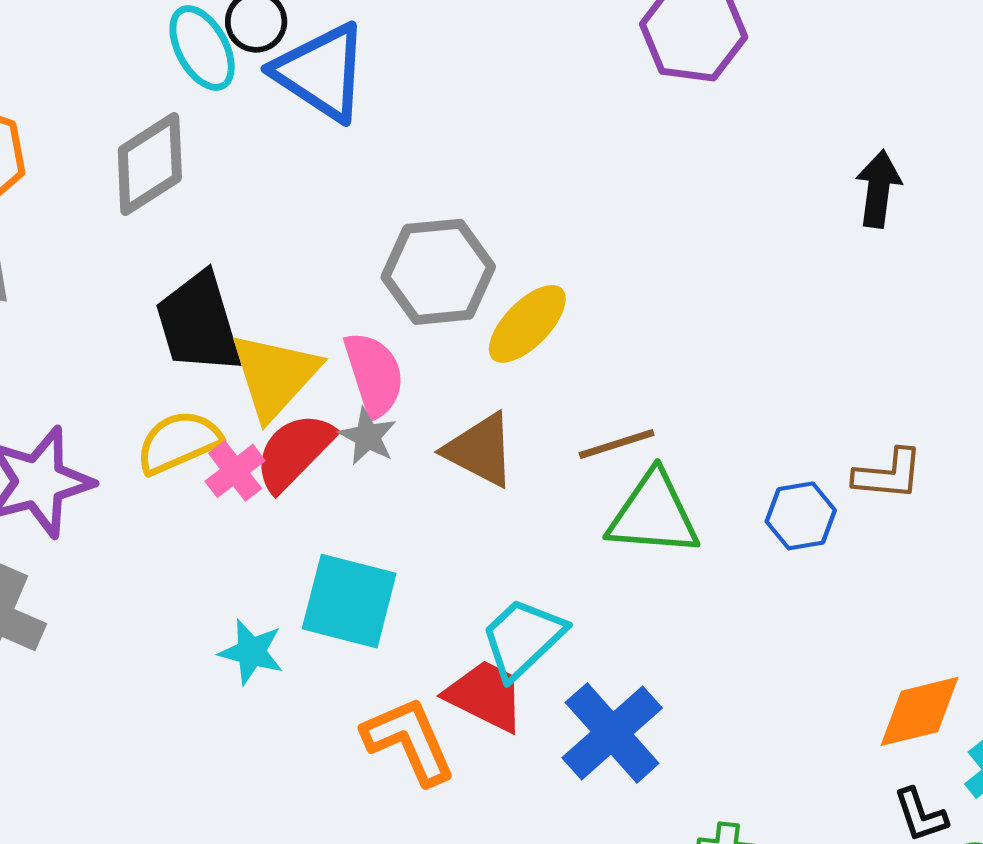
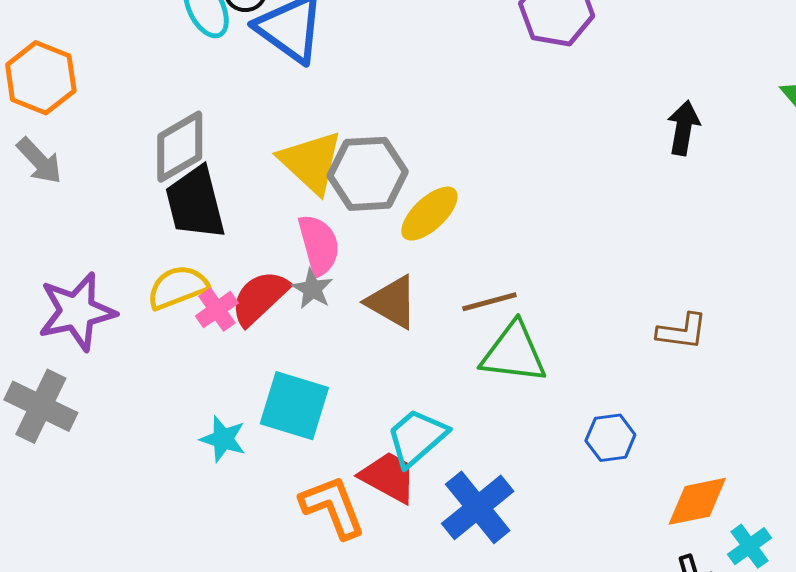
gray diamond: (150, 164) -> (180, 147), moved
yellow triangle: (275, 376) -> (311, 162), moved, turned -32
blue hexagon: (801, 516) -> (610, 438), moved

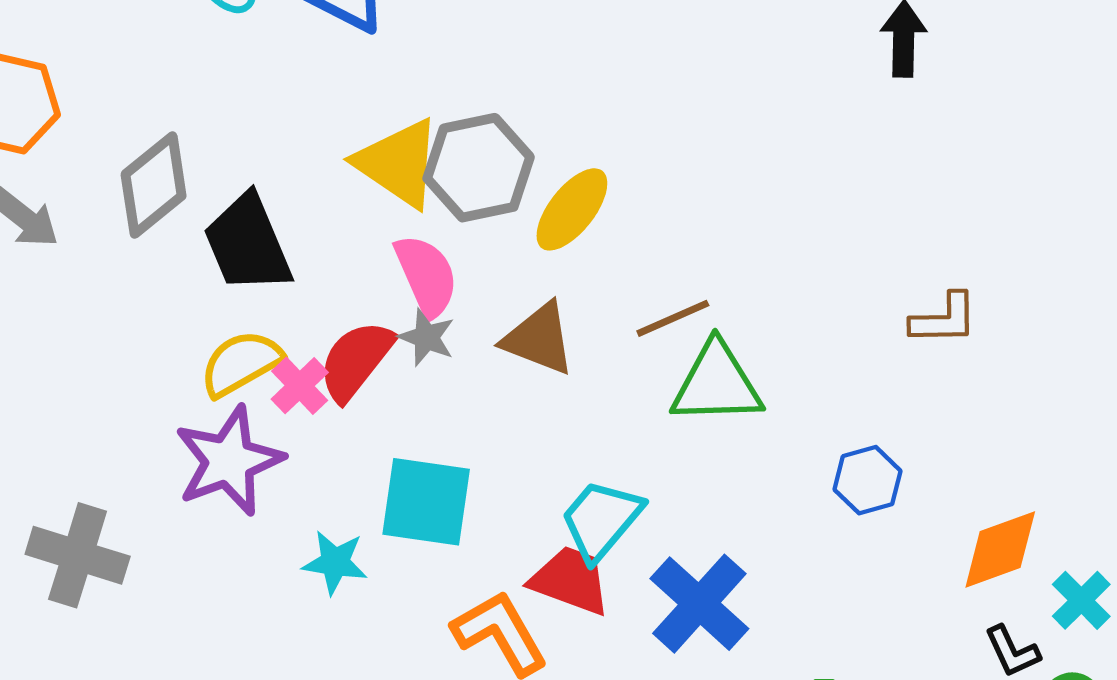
gray diamond: (180, 147) -> (154, 185), moved
purple star: (77, 312) -> (229, 461), moved

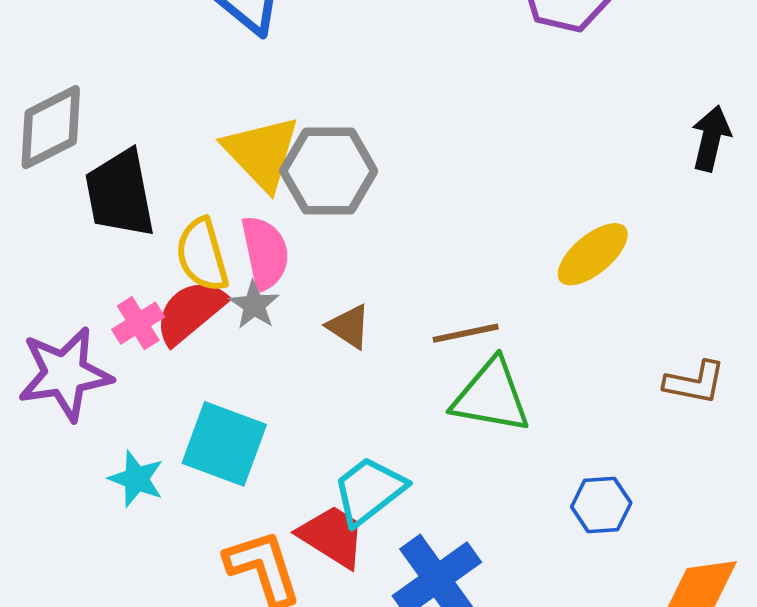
yellow ellipse: (572, 209) -> (593, 254), moved
brown triangle: (539, 339) -> (349, 327), size x0.7
yellow semicircle: (241, 363) -> (202, 255), moved, turned -88

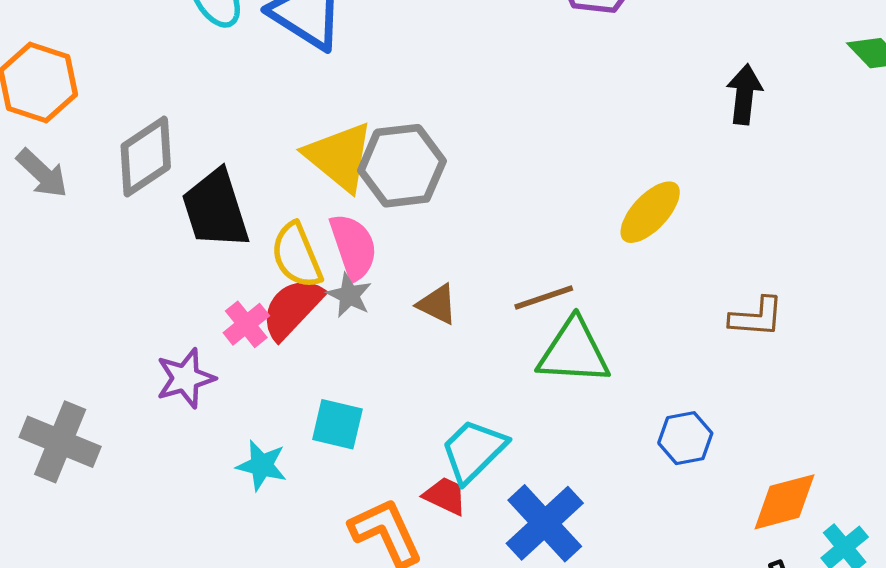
purple star: (65, 374) -> (185, 378), size x0.7
cyan square: (224, 444) -> (337, 424), size x0.7
red trapezoid: (332, 536) -> (445, 496), size x0.7

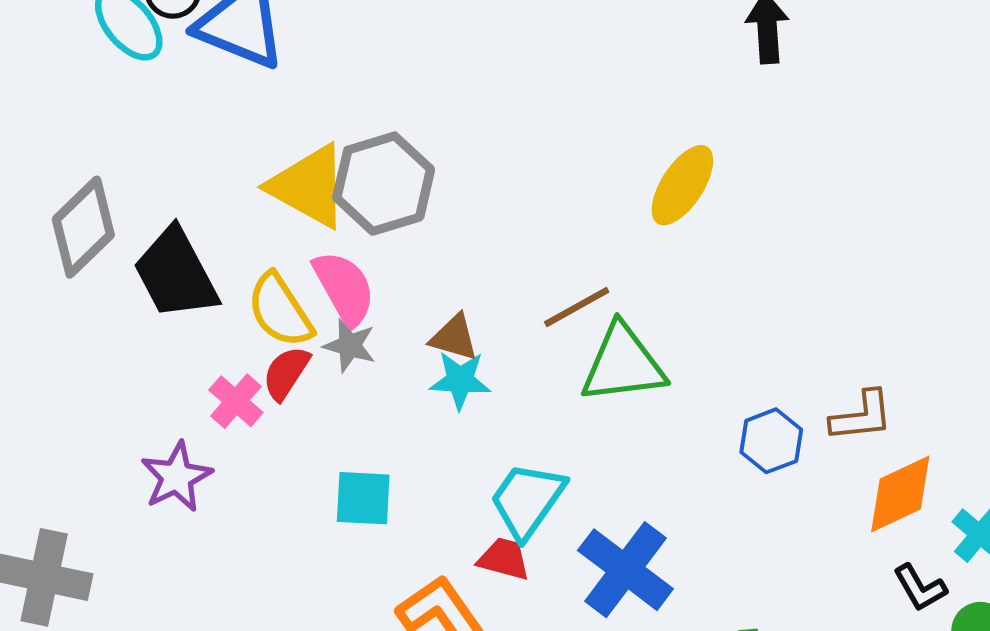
red semicircle: (292, 308) -> (286, 373), size x0.7
brown L-shape: (757, 317) -> (862, 416), moved
cyan star: (262, 465) -> (460, 380), moved

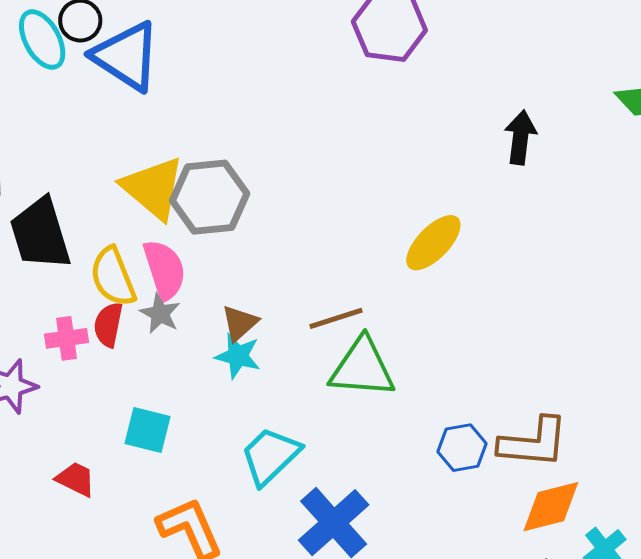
brown triangle: (454, 337) -> (240, 323), turned 51
red semicircle: (286, 373) -> (108, 325), turned -33
pink cross: (236, 401) -> (66, 338), turned 30
brown L-shape: (862, 416) -> (533, 443), size x1.4
red trapezoid: (504, 559) -> (76, 479), moved

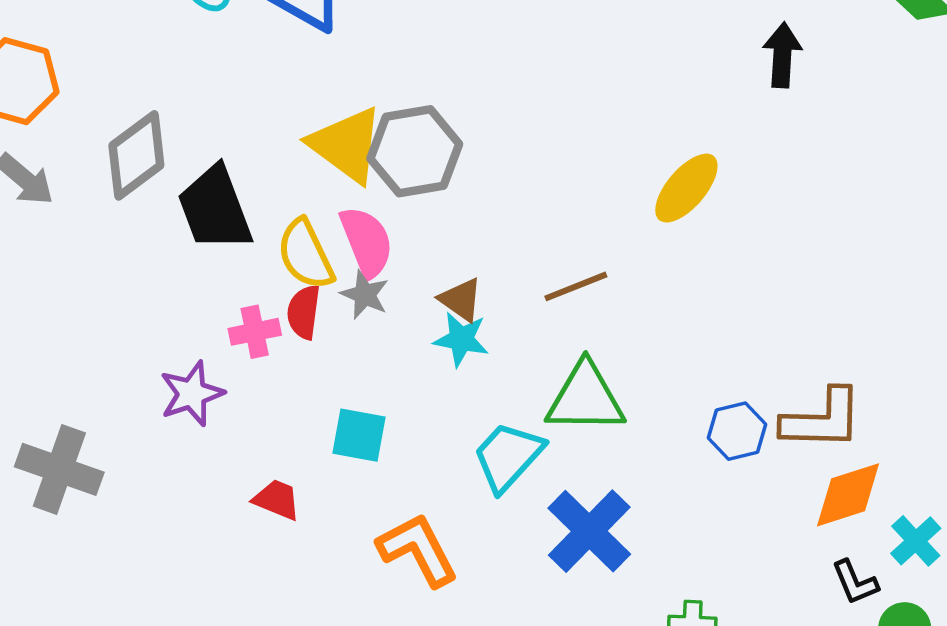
brown triangle: (240, 323) -> (461, 300), turned -39
green triangle: (362, 368) -> (585, 398), moved

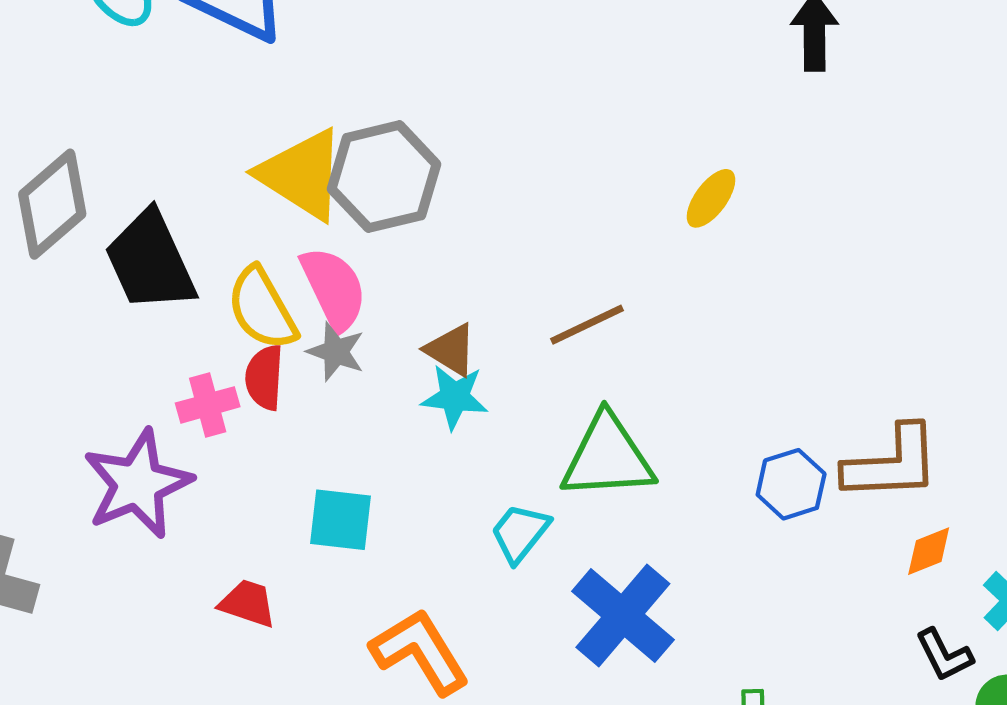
yellow ellipse: (686, 188) -> (711, 198), size x0.7
purple star: (192, 394) -> (138, 484), size x1.4
cyan trapezoid: (508, 456) -> (520, 533), size x0.7
orange diamond: (848, 495) -> (929, 551), size x0.6

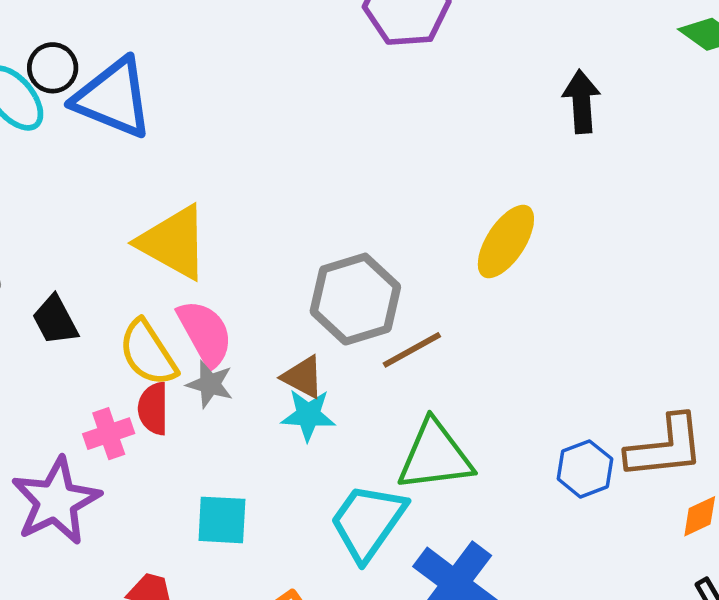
gray hexagon: (384, 177) -> (355, 299), moved
yellow ellipse: (711, 198) -> (506, 241), size x1.5
black trapezoid: (150, 261) -> (55, 320), size x0.6
cyan trapezoid: (520, 533) -> (368, 522), size x1.6

